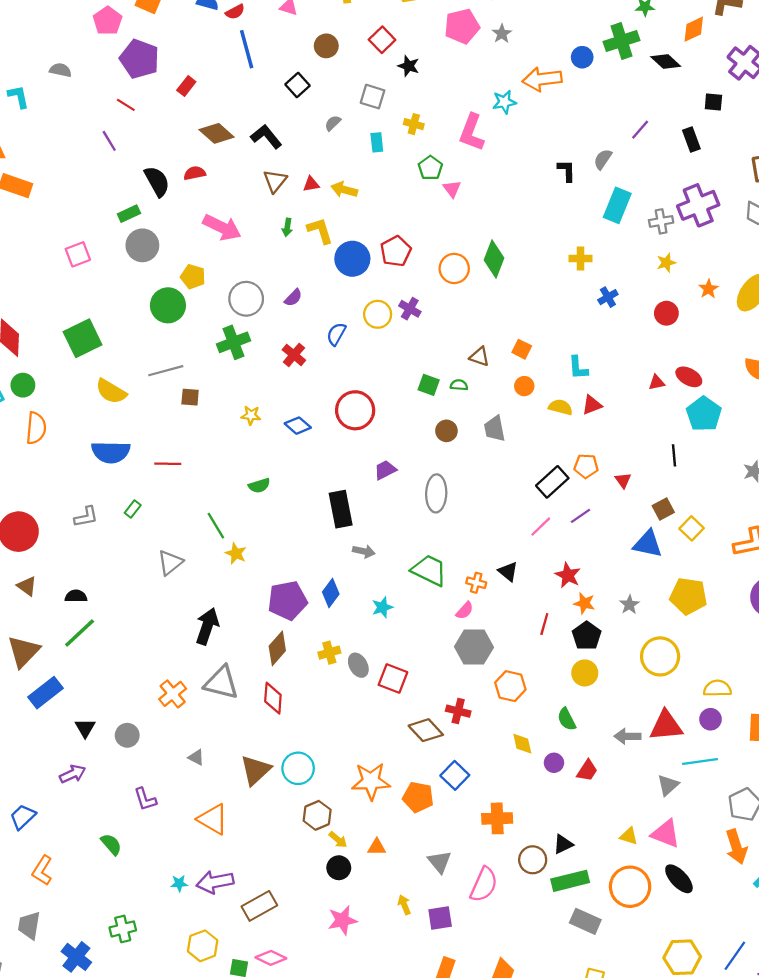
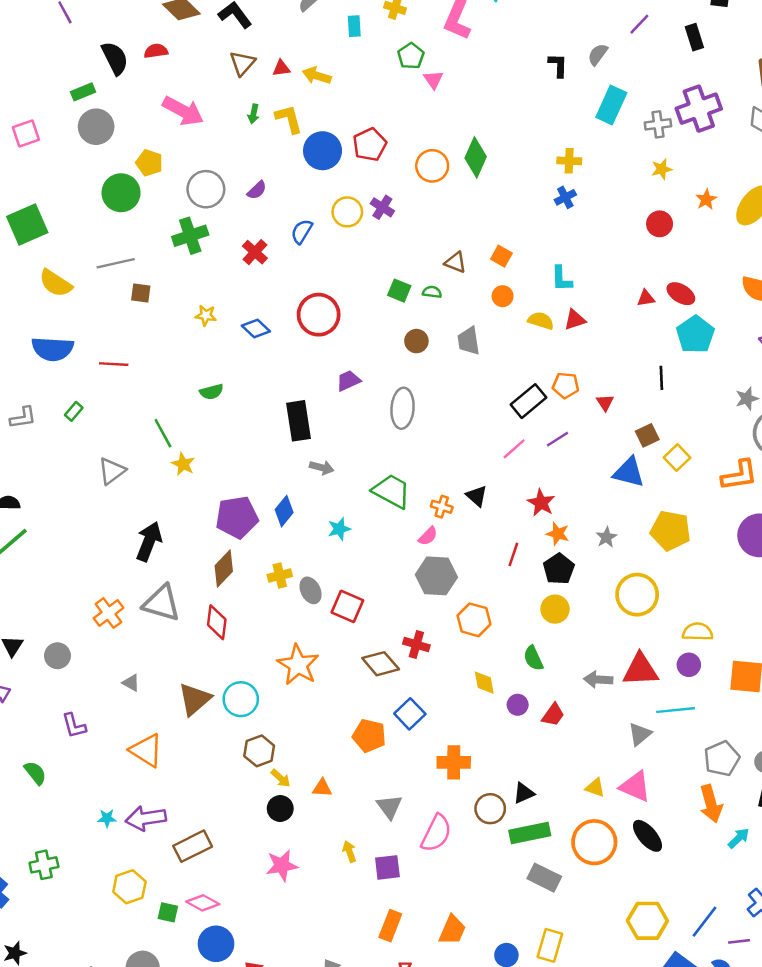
blue cross: (608, 297) -> (565, 197), moved
orange star: (371, 781) -> (298, 665), moved, turned 30

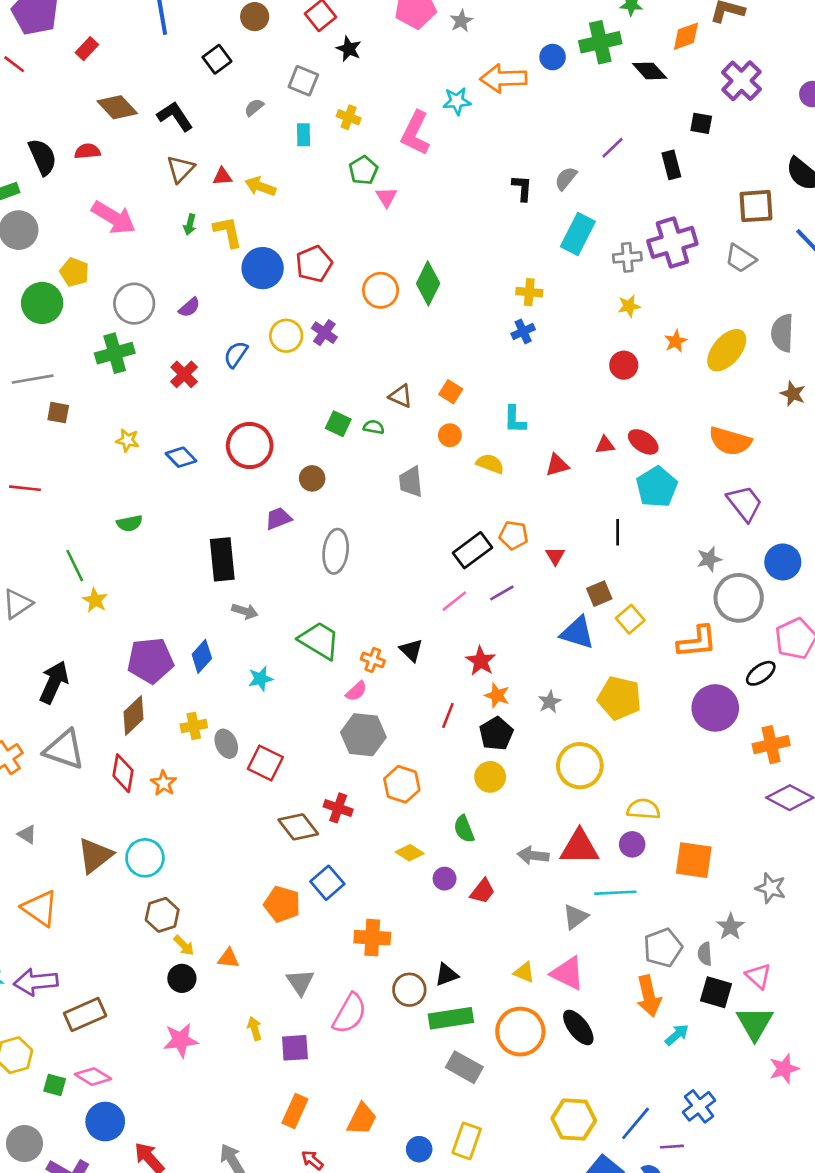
red triangle: (575, 320) -> (557, 465), moved
brown circle: (416, 341) -> (312, 478), moved
orange star: (298, 665) -> (164, 783), moved, size x0.6
yellow diamond: (484, 683) -> (410, 853), turned -50

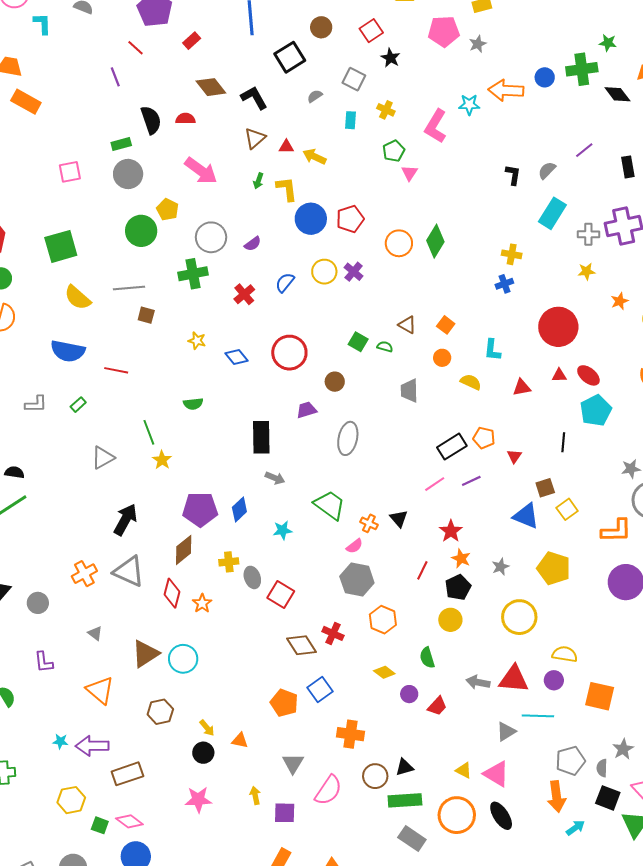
black square: (217, 59) -> (290, 57), size x1.4
red circle: (624, 365) -> (558, 327), moved, size x1.8
brown hexagon: (162, 915) -> (160, 712), moved

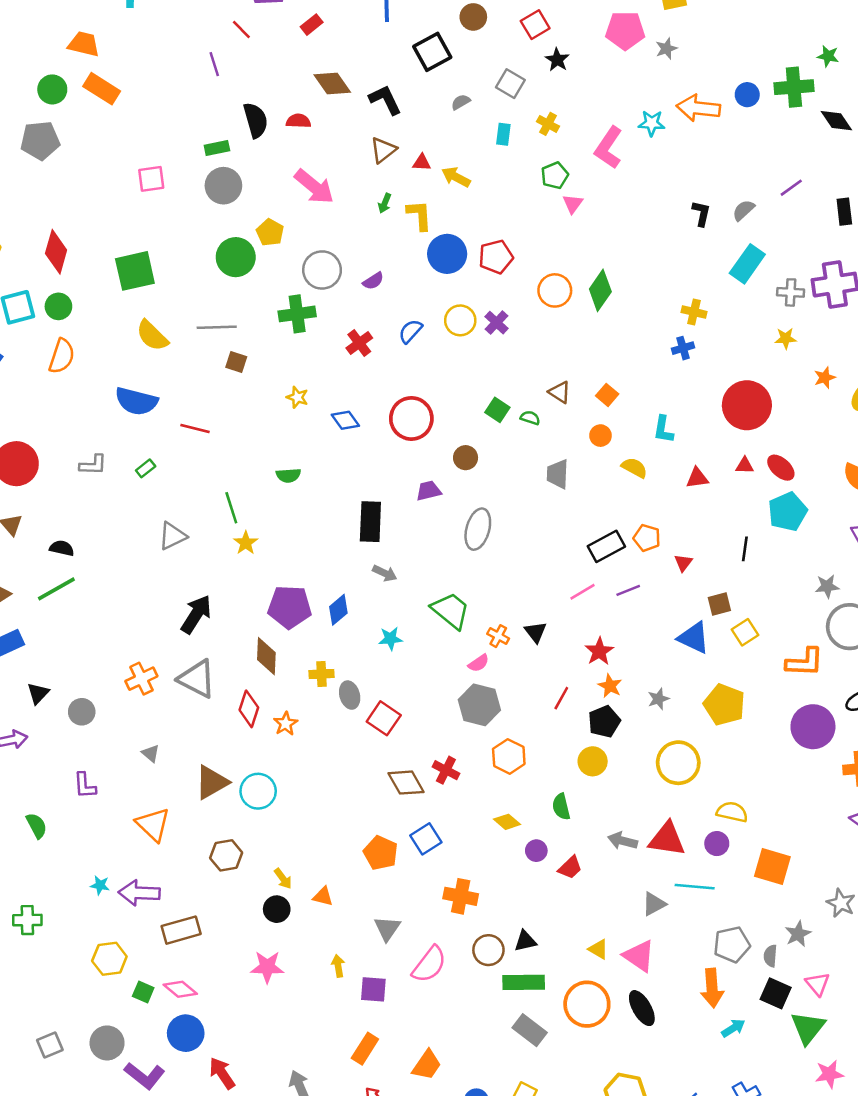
brown diamond: (184, 550) -> (266, 656), turned -52

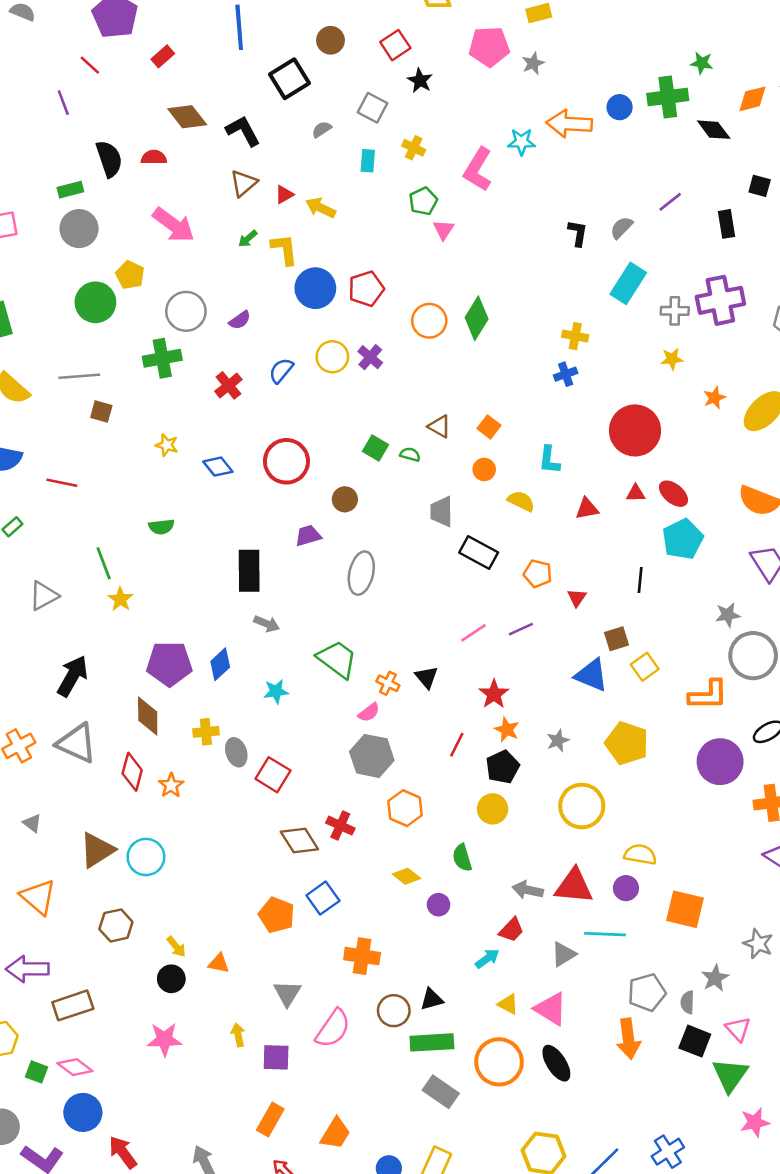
red triangle: (422, 163) -> (284, 194), turned -30
green arrow: (385, 203) -> (248, 239), turned 30
black rectangle: (606, 546) -> (479, 552), moved, turned 60
red trapezoid: (570, 868) -> (511, 930), moved
cyan arrow: (733, 1028) -> (487, 959), moved

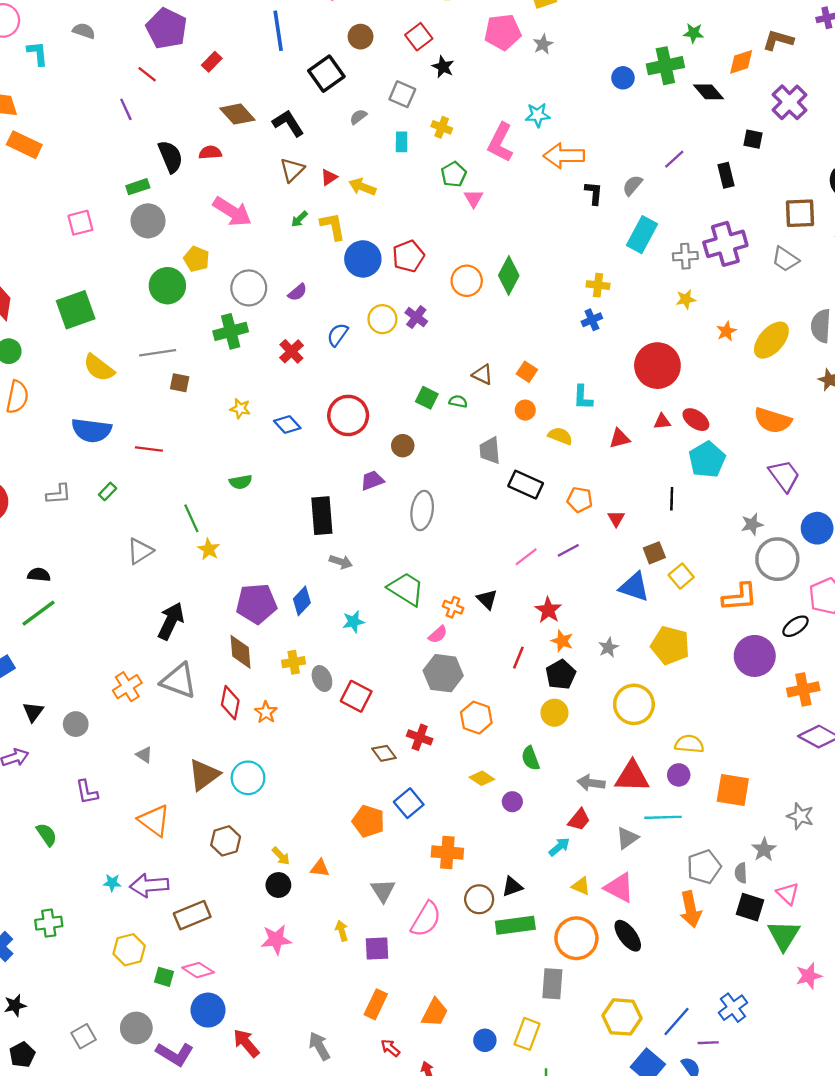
orange arrow: (569, 124) -> (564, 156), moved
brown diamond: (299, 840) -> (384, 753), size x0.7
gray rectangle: (441, 1092) -> (552, 984), moved, turned 64

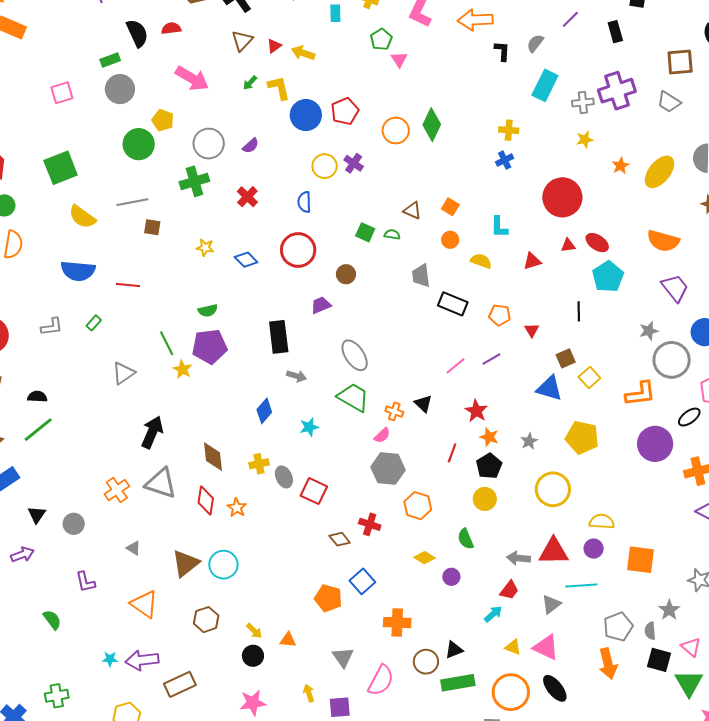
blue semicircle: (338, 335) -> (304, 202), moved, turned -35
gray ellipse: (422, 510) -> (355, 355), moved, turned -40
purple pentagon: (256, 604) -> (210, 347), moved

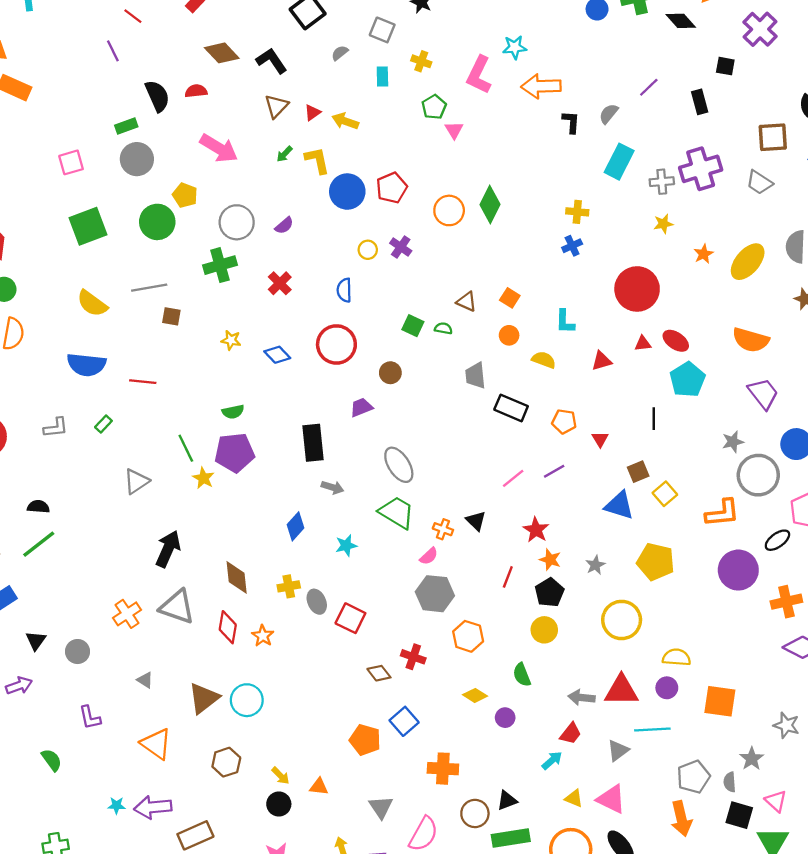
yellow circle: (325, 166) -> (368, 250), size x0.7
green square: (61, 168) -> (88, 226), moved

